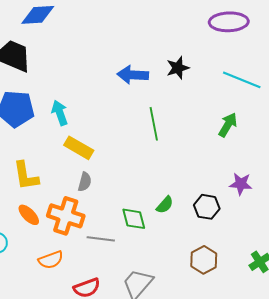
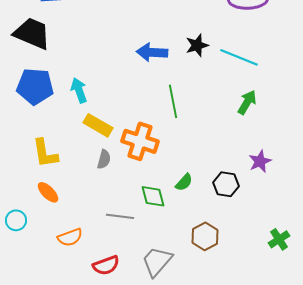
cyan line: (242, 80) -> (239, 57), moved
purple star: (241, 184) -> (260, 161), turned -30
orange cross: (66, 216) -> (140, 141), moved
brown hexagon: (204, 260) -> (205, 236), moved

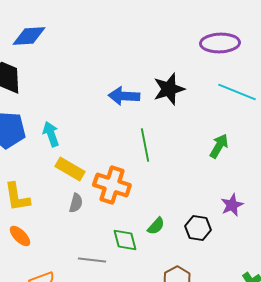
black star: (197, 45) -> (169, 89), size x1.4
cyan line: (239, 57) -> (237, 92), moved

